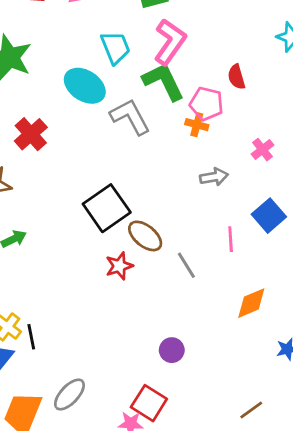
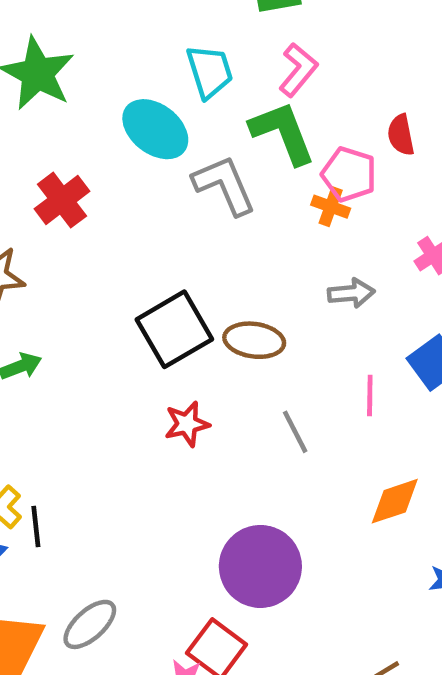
pink L-shape: (170, 42) -> (298, 70), size x0.7
brown ellipse: (145, 236) -> (254, 340), moved, turned -36
purple circle: (172, 350) -> (260, 566), size x2.0

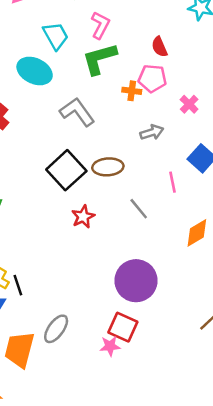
green L-shape: (283, 133) -> (99, 59), turned -72
pink pentagon: (349, 174) -> (152, 78), moved
gray L-shape: (224, 185) -> (77, 112), moved

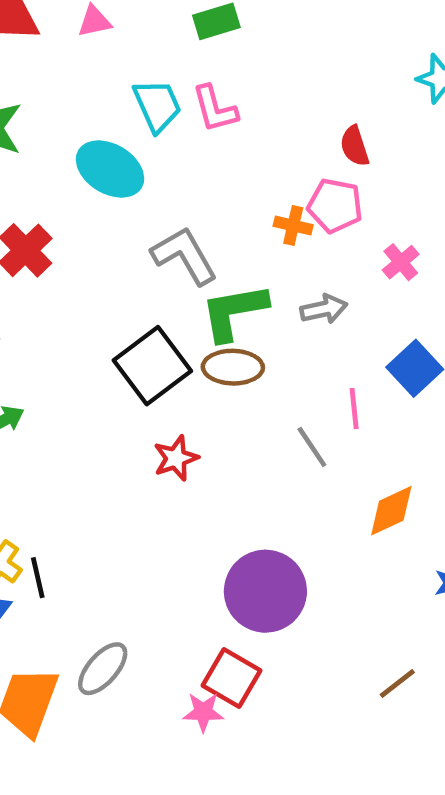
pink L-shape: (100, 25) -> (215, 109), moved, turned 132
green L-shape: (99, 59) -> (234, 312), moved
gray line: (139, 209) -> (312, 447), moved

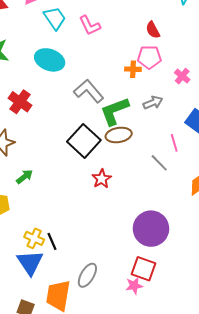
cyan trapezoid: (157, 105) -> (55, 18), moved

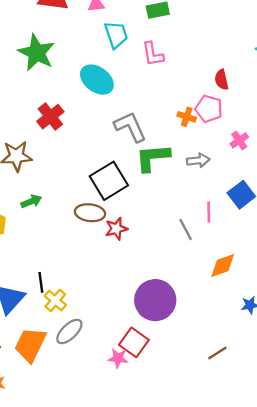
brown ellipse: (119, 135) -> (90, 213), moved
yellow cross: (34, 238) -> (55, 300), moved

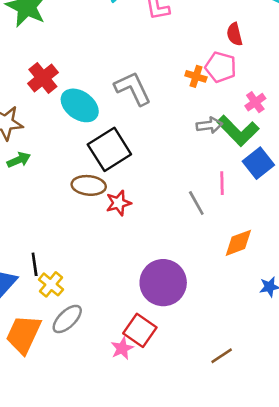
cyan ellipse: (97, 80) -> (80, 105), moved
green L-shape: (153, 158) -> (238, 131), moved, turned -129
green arrow: (31, 201) -> (19, 160), moved
brown line: (217, 353) -> (222, 356), moved
pink star: (118, 358) -> (122, 348), turned -30

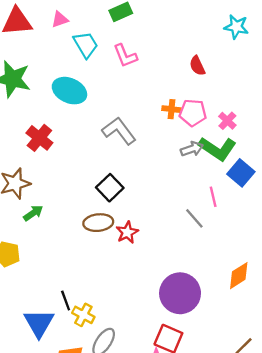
pink pentagon: (221, 67) -> (193, 113), moved
cyan ellipse: (80, 105) -> (69, 91), moved
black square: (109, 149) -> (110, 188), size x0.7
orange diamond: (238, 243) -> (239, 276), moved

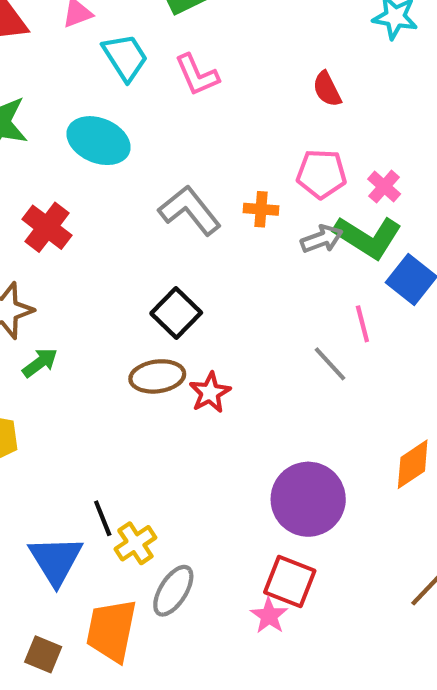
orange cross: (171, 109) -> (261, 209), moved
yellow cross: (83, 315) -> (135, 543), turned 30

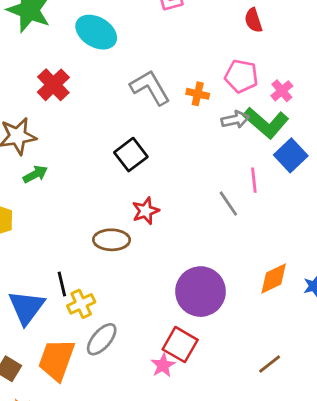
brown ellipse: (157, 376) -> (111, 240), moved

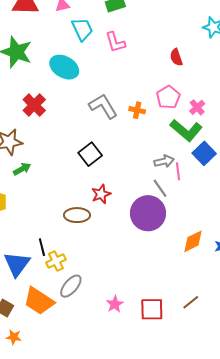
pink pentagon: (241, 76) -> (168, 97), turned 30
gray arrow: (235, 120) -> (164, 161), moved
purple circle: (201, 292) -> (148, 213), moved
red square: (180, 345) -> (152, 309), moved, turned -30
orange trapezoid: (57, 360) -> (39, 301), turned -76

